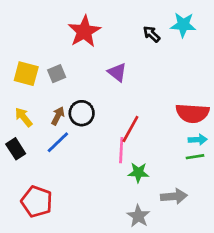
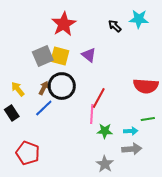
yellow square: (26, 74) -> (60, 56), moved
gray square: (57, 74) -> (43, 56), size x1.5
black circle: (82, 113) -> (62, 86), size x1.4
cyan arrow: (198, 140) -> (131, 131), moved

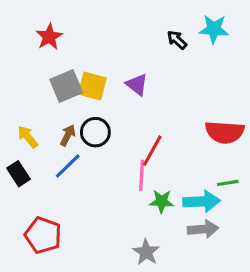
red star: (64, 24) -> (49, 37), moved, size x0.7
black circle: (62, 86) -> (95, 132), size x0.7
cyan arrow: (131, 131) -> (202, 201), size x1.6
gray star: (105, 164) -> (146, 252), moved

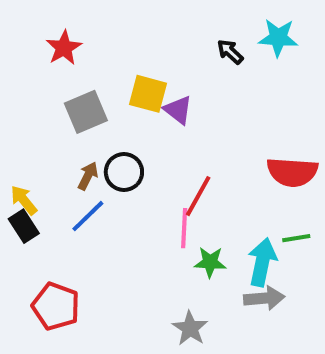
yellow square: (92, 86) -> (148, 94), moved
yellow arrow: (28, 137) -> (24, 200), moved
cyan arrow: (202, 201) -> (262, 262), turned -75

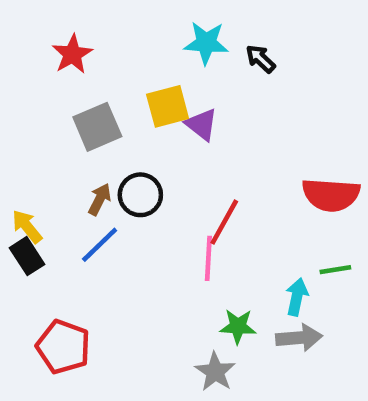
cyan star: (278, 38) -> (206, 43), moved
yellow square: (148, 94) -> (168, 106), turned -30
green star: (210, 262) -> (238, 326), moved
cyan arrow: (262, 262) -> (297, 297), size x0.7

